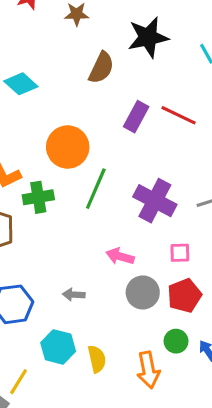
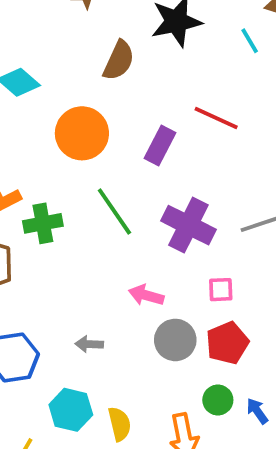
purple rectangle: (136, 117) -> (160, 146), moved
orange circle: (68, 147) -> (82, 133), moved
green line: (96, 189) -> (114, 211), turned -57

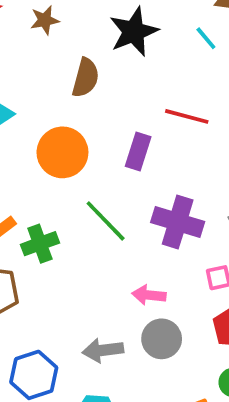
gray circle: (175, 340) -> (162, 339), moved
gray arrow: (89, 344) -> (103, 350), size x1.5

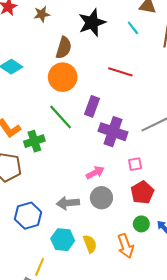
purple rectangle: (138, 151) -> (92, 106), moved
orange circle: (62, 152) -> (63, 77), moved
green line: (106, 221) -> (61, 117), moved
pink arrow: (149, 295) -> (95, 173), turned 144

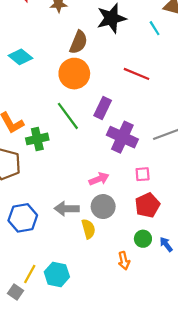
cyan hexagon: (63, 240) -> (57, 274), moved
yellow semicircle: (90, 244) -> (88, 229), moved
orange arrow: (126, 246) -> (124, 261), size x0.7

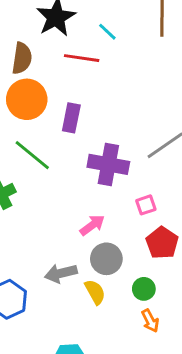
cyan line: (155, 28) -> (107, 32), moved
red line: (136, 74) -> (82, 58), moved
purple rectangle: (103, 108) -> (71, 118), moved
green circle: (143, 239) -> (144, 289), moved

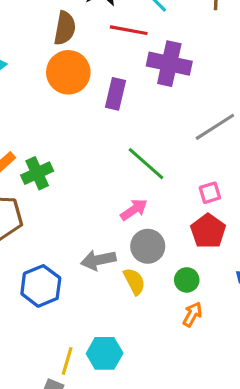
green line: (32, 155) -> (146, 164), moved
purple cross: (108, 164) -> (169, 64), moved
pink square: (146, 205) -> (210, 193), moved
orange arrow: (150, 321) -> (192, 314), turned -125

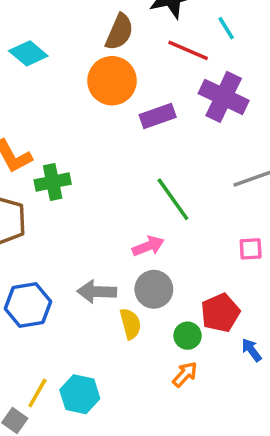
purple rectangle: (115, 94) -> (158, 116), turned 44
pink square: (210, 193) -> (251, 249), moved
red pentagon: (208, 231) -> (220, 313), moved

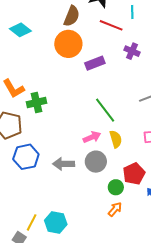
cyan line: (226, 28) -> (132, 12), turned 32
purple cross: (224, 97) -> (132, 51), size x0.6
blue hexagon: (28, 305) -> (26, 157), moved
yellow semicircle: (130, 324) -> (116, 139), moved

